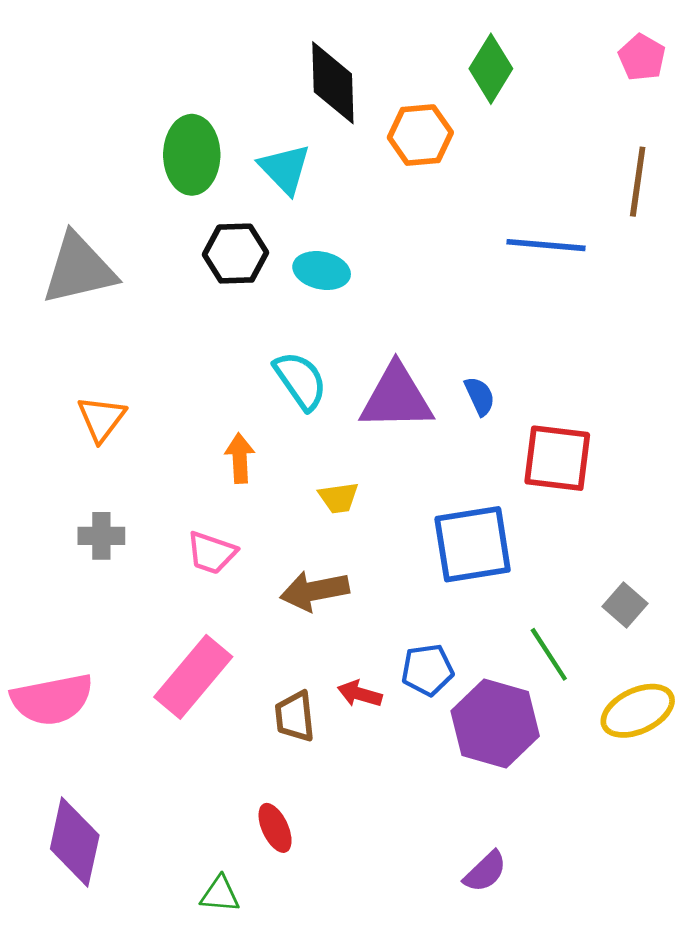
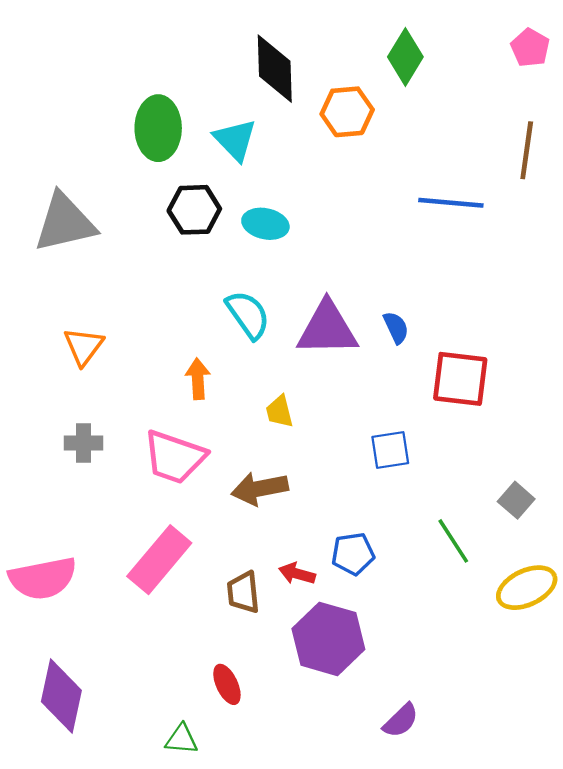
yellow trapezoid: (339, 498) -> (279, 412), turned 84
blue square: (473, 544) -> (390, 450), size x0.6
pink trapezoid: (212, 553) -> (174, 457), size x1.5
purple hexagon: (495, 723) -> (328, 639), moved

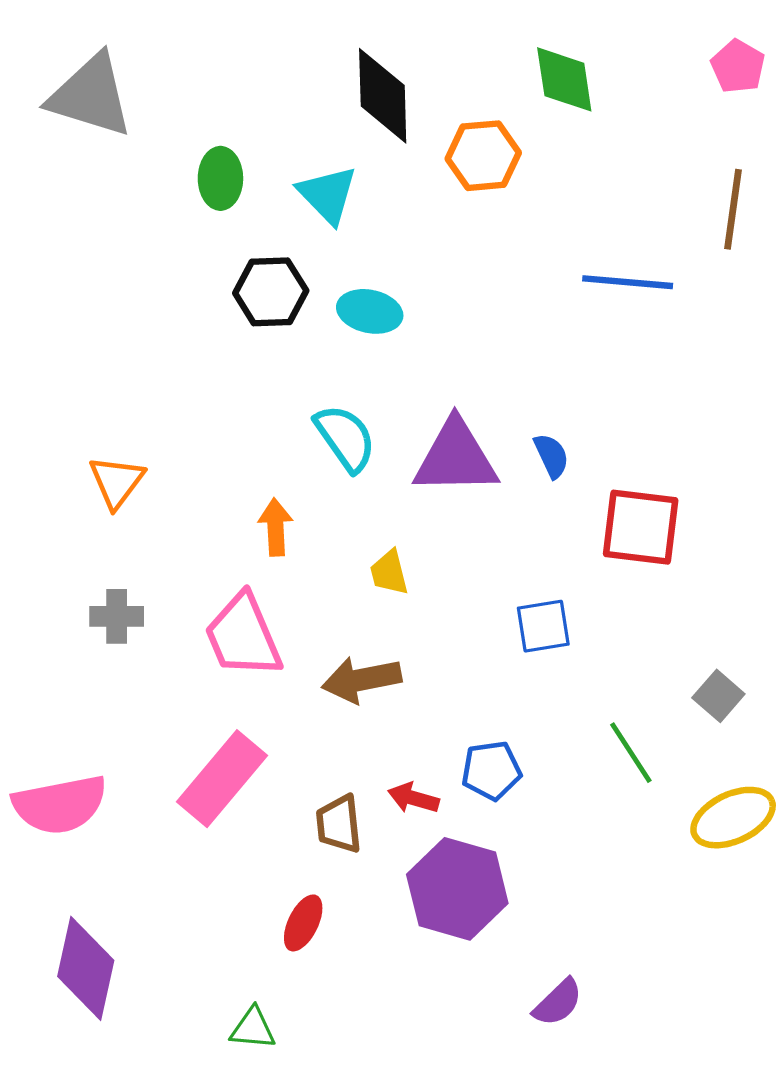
green diamond: (405, 57) -> (564, 79), turned -40
green ellipse: (158, 128) -> (220, 178), size x0.7
gray triangle: (65, 223) -> (91, 96), moved, turned 30
pink trapezoid: (174, 457) -> (243, 636), turned 48
red ellipse: (227, 684) -> (303, 923), moved, turned 51

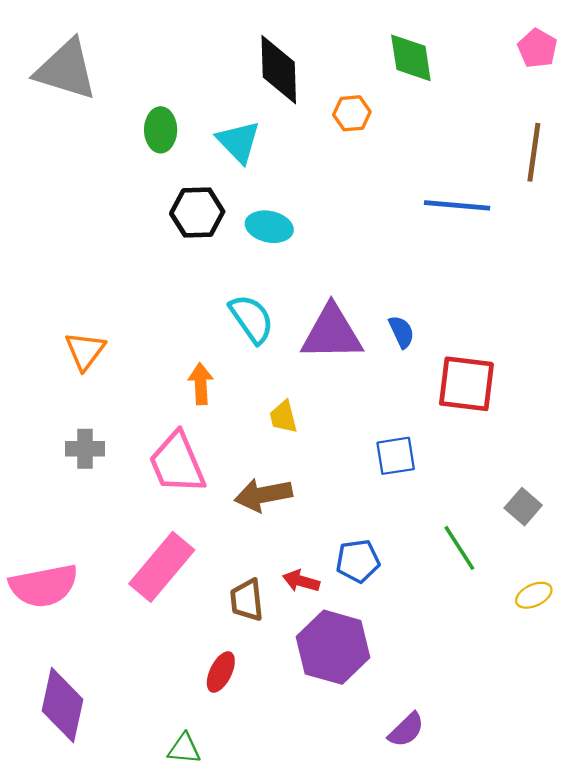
orange hexagon: (483, 156) -> (352, 113), size x0.7
yellow ellipse: (733, 818) -> (534, 595), size x0.6

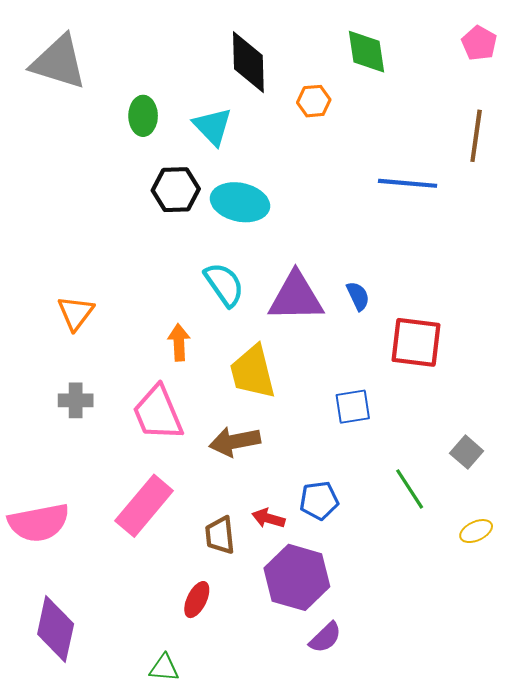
cyan ellipse: (269, 227) -> (240, 202), size x1.4
yellow trapezoid: (283, 417) -> (253, 372), size x1.8
purple semicircle: (406, 730) -> (325, 637), moved

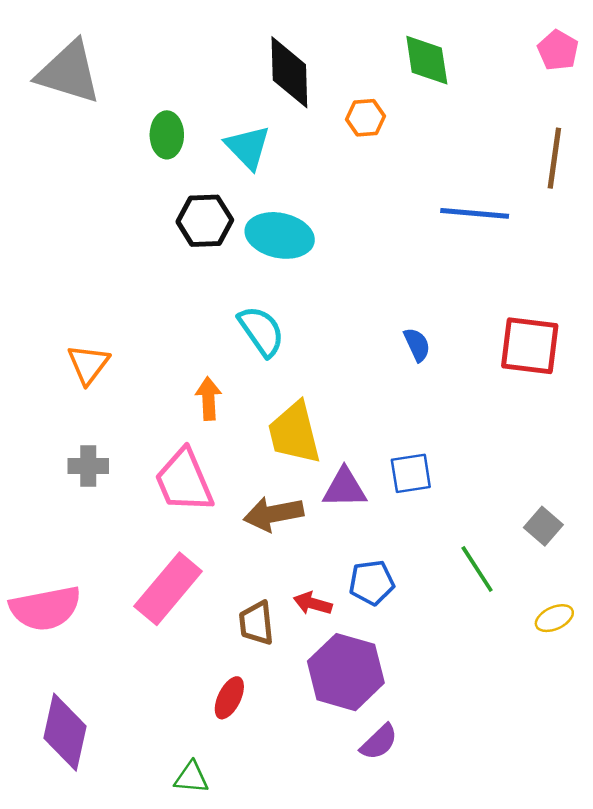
purple triangle: (296, 297) -> (345, 488), moved, size x0.7
red square: (416, 342) -> (530, 346), moved

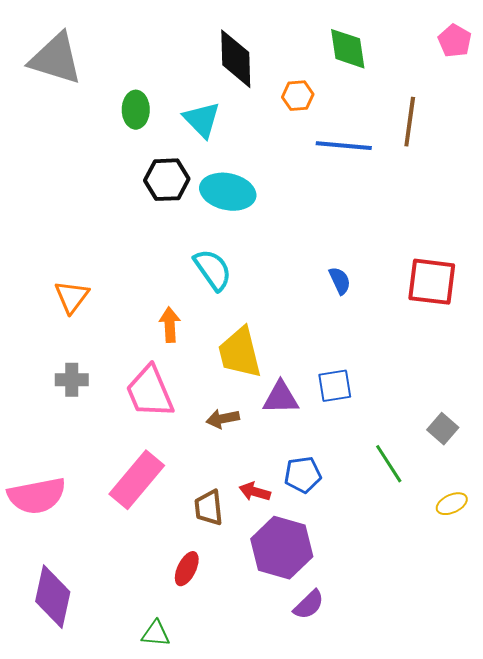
brown line: (554, 158) -> (410, 122), moved
blue line: (475, 213) -> (344, 146), moved
brown arrow: (273, 514) -> (223, 419), size x0.7

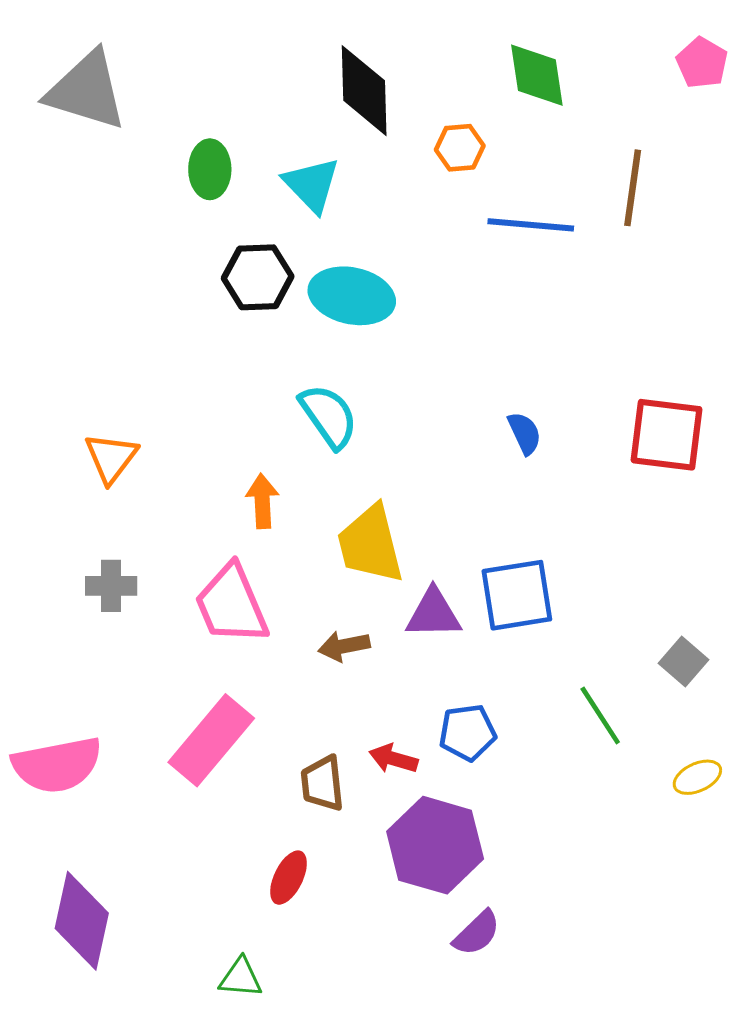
blue square: (335, 386) -> (517, 595), size x1.4

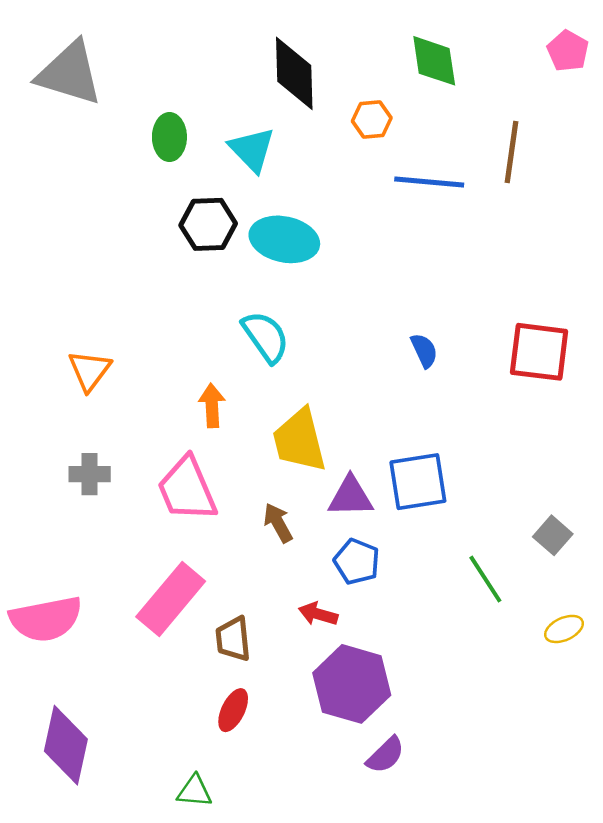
brown arrow: (344, 646) -> (278, 523), turned 72
blue pentagon: (467, 732) -> (357, 562), moved, turned 30
brown trapezoid: (322, 783) -> (233, 639), moved

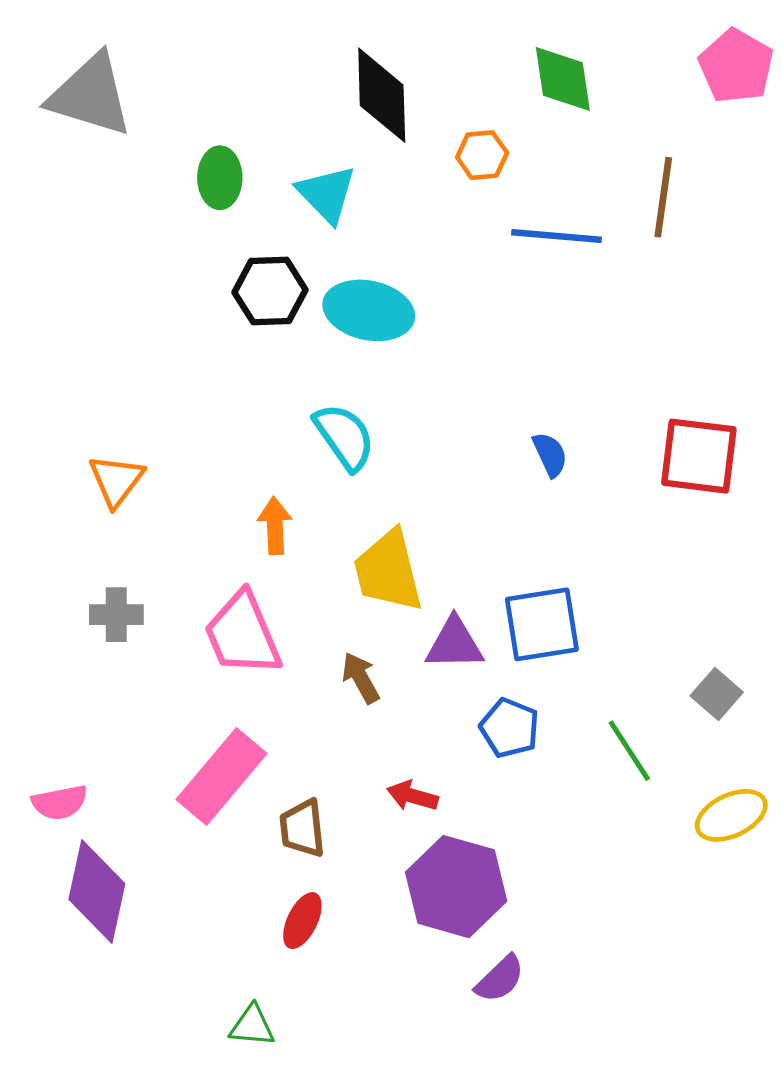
pink pentagon: (568, 51) -> (736, 66), size x1.4
blue pentagon: (357, 562) -> (510, 728), moved
pink semicircle: (46, 619) -> (60, 802), size x0.6
yellow ellipse: (564, 629) -> (731, 815), size x1.4
purple diamond: (66, 745) -> (97, 891), moved

